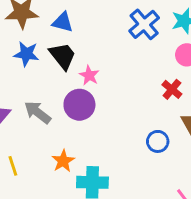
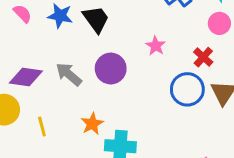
pink star: (89, 75) -> (156, 46), moved
blue circle: (158, 141) -> (187, 89), moved, size x1.5

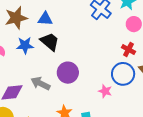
pink star: (156, 46) -> (105, 91), moved

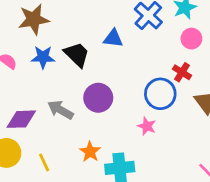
blue triangle: (45, 19) -> (113, 38), moved
blue circle: (123, 74) -> (160, 94), moved

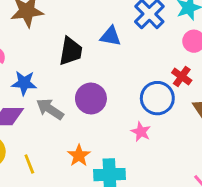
black trapezoid: (77, 55) -> (71, 51), turned 52
blue star: (43, 57) -> (24, 83), moved

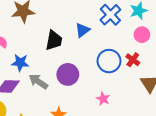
blue triangle: (111, 36) -> (82, 30), turned -49
blue circle: (157, 98) -> (109, 61), moved

